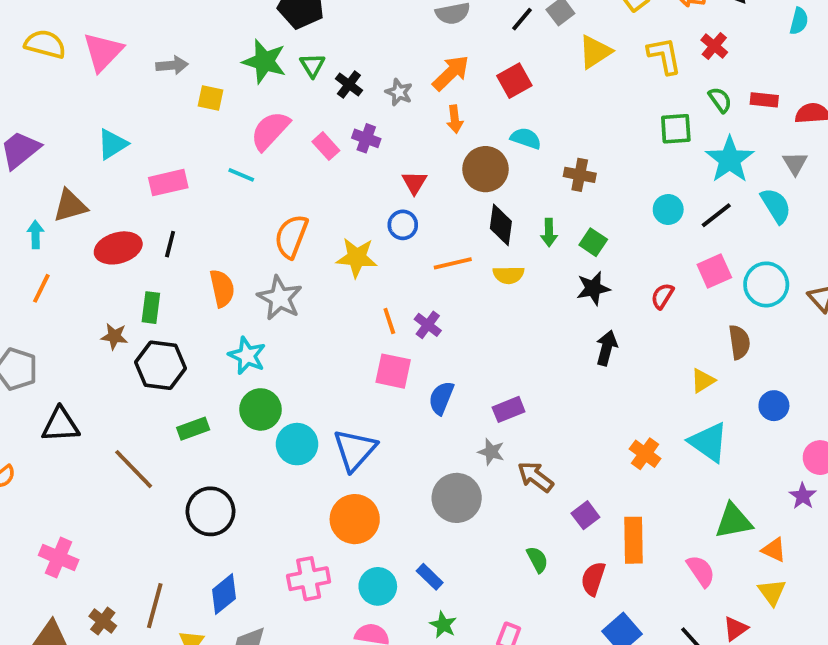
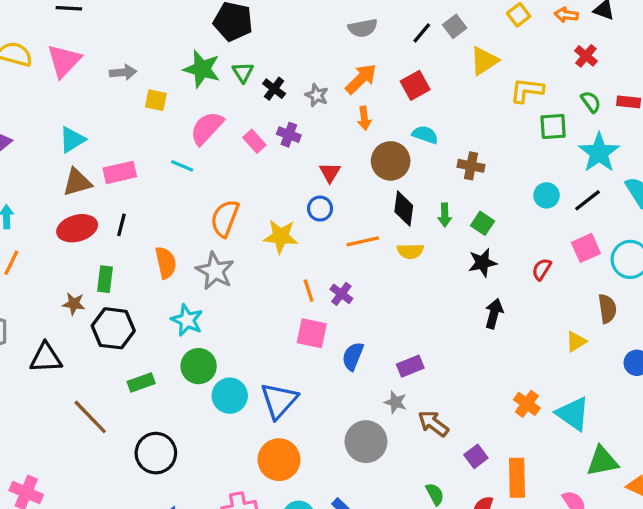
yellow L-shape: (664, 56) -> (527, 90), moved, turned -72
brown triangle: (70, 206) -> (77, 182), moved
black triangle: (61, 425) -> (46, 358), moved
cyan triangle: (709, 442) -> (573, 414), moved

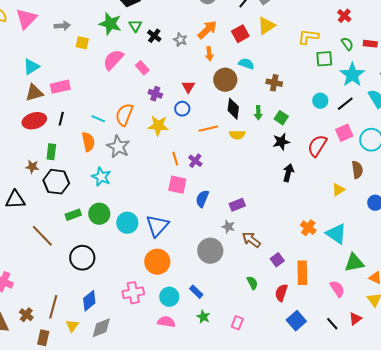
yellow triangle: (484, 61) -> (266, 26), moved
purple cross: (289, 135) -> (155, 94), moved
cyan line: (182, 166) -> (98, 119), moved
red semicircle: (542, 269) -> (317, 146), size x1.6
green circle: (199, 366) -> (99, 214), moved

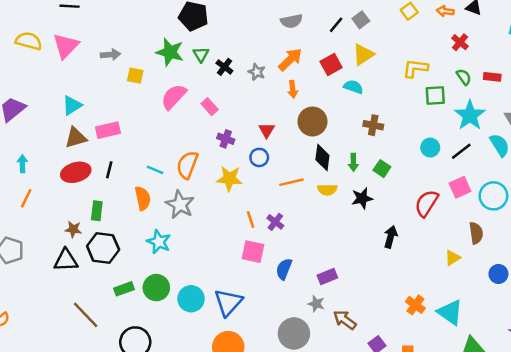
cyan semicircle: (246, 64) -> (353, 87), moved
black star: (281, 142) -> (362, 198), moved
black triangle: (15, 200) -> (66, 260), moved

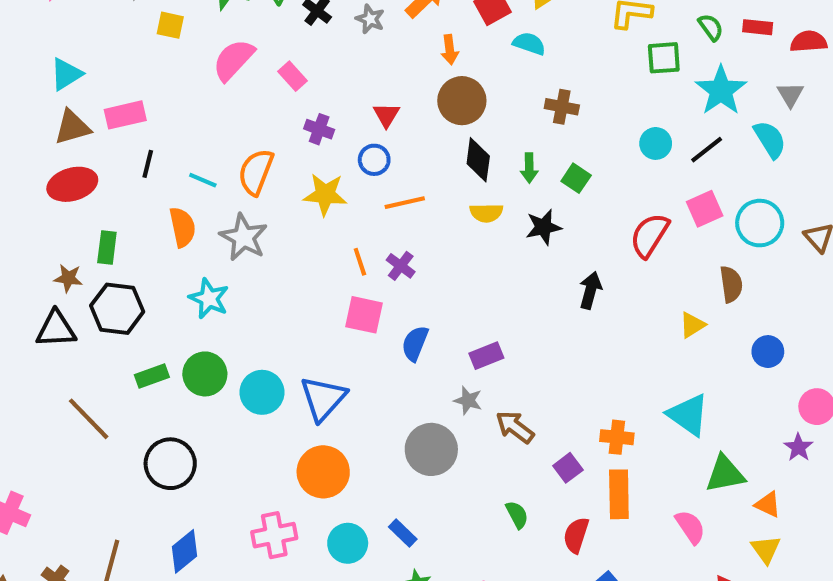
orange arrow: (293, 89) -> (450, 50), moved
black line: (109, 170) -> (148, 164), moved
orange line: (291, 182) -> (405, 203), moved
orange cross: (415, 305) -> (617, 437), moved, turned -30

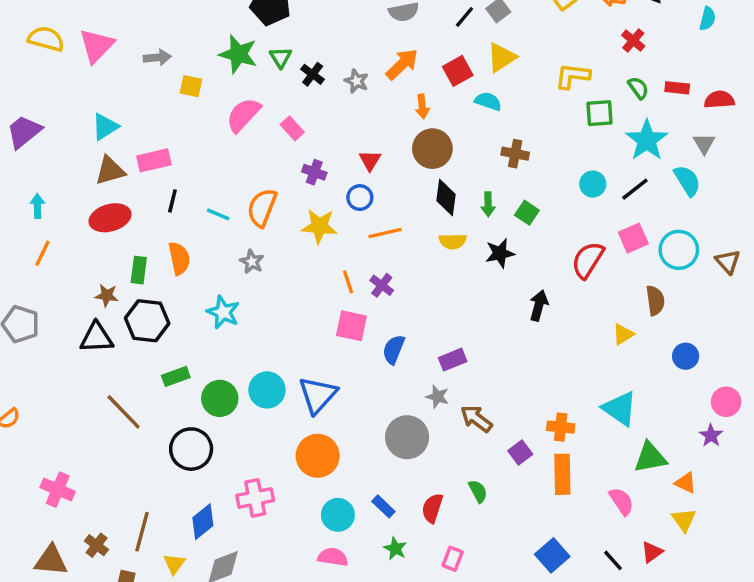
orange semicircle: (182, 227) -> (179, 258), moved
gray star: (244, 237) -> (252, 262), size x0.6
green circle: (205, 374) -> (220, 398), moved
pink cross: (274, 535) -> (255, 498), moved
red semicircle: (576, 535) -> (432, 508), moved

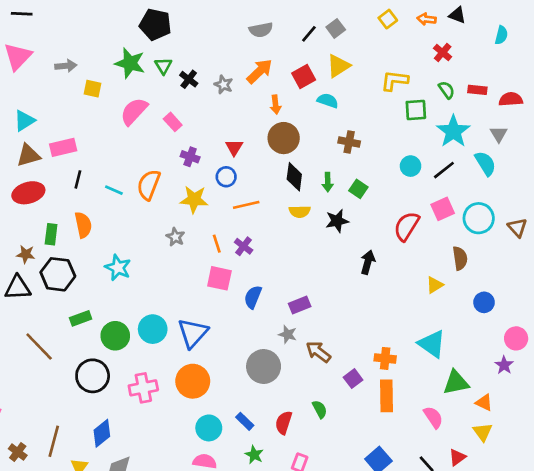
gray star: (252, 262) -> (175, 237), moved
pink cross: (255, 498) -> (143, 388), moved

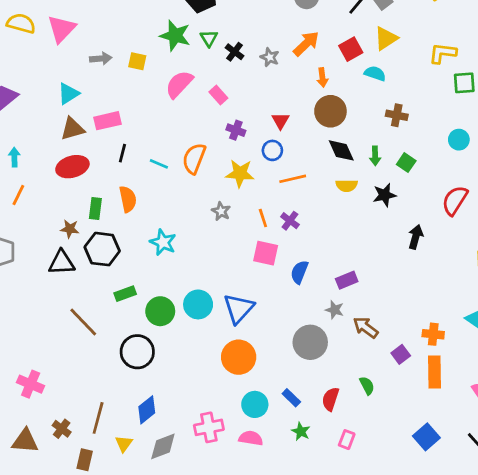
gray arrow: (66, 66) -> (101, 59), moved
black diamond: (294, 177) -> (341, 150), turned -32
pink cross: (143, 388) -> (209, 427), moved

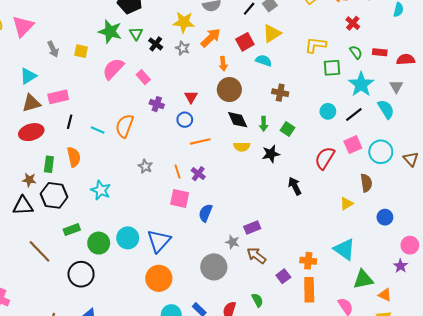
gray arrow: (101, 59) -> (53, 49), turned 70
yellow star: (240, 173) -> (184, 22), moved
black arrow: (416, 237) -> (295, 186), turned -42
purple rectangle: (347, 280) -> (252, 228), moved

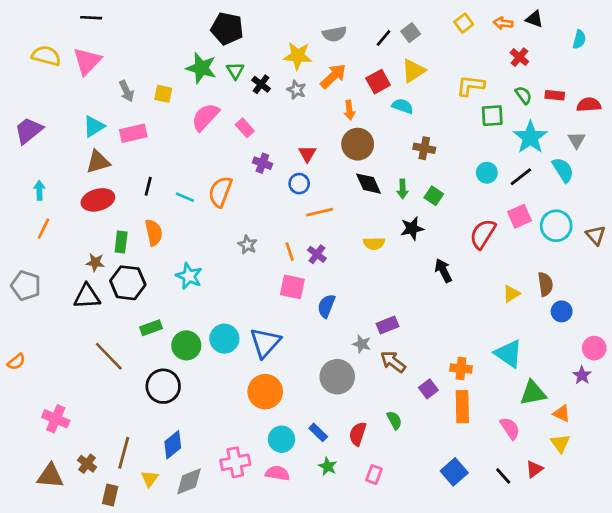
pink rectangle: (58, 97) -> (133, 133), moved
yellow semicircle: (242, 147) -> (374, 243), moved
brown semicircle: (366, 183) -> (545, 284), moved

